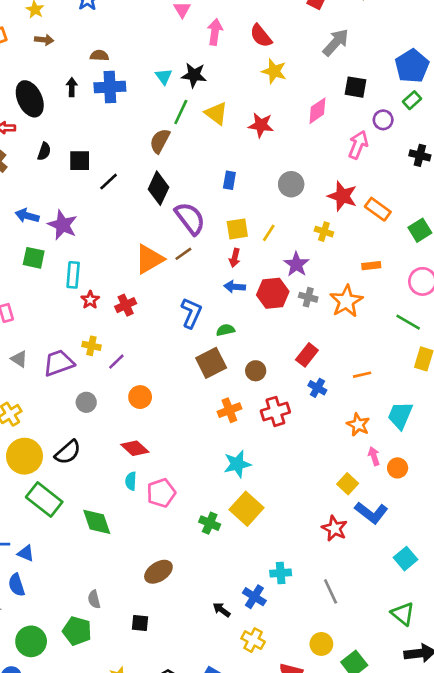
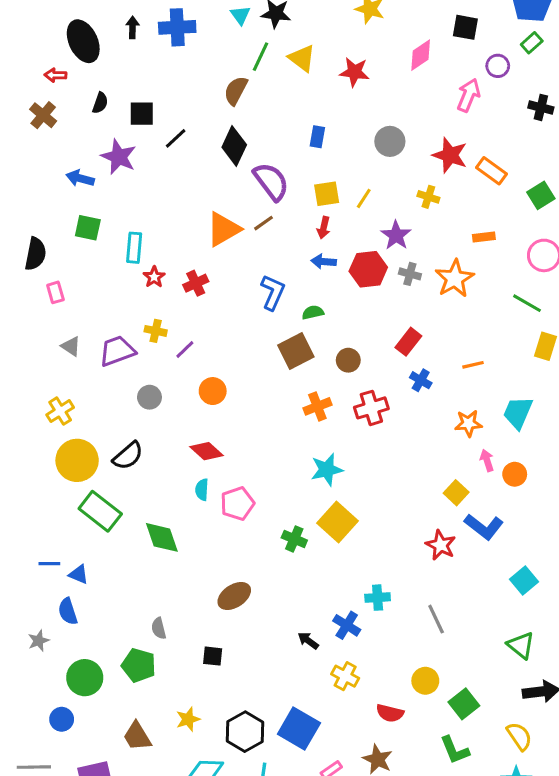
purple star: (63, 225) -> (119, 157), moved
orange star: (358, 425) -> (468, 423), turned -30

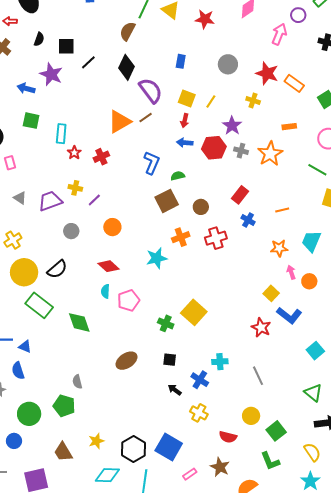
yellow square: (327, 194) -> (187, 98), turned 30
cyan star: (327, 470) -> (157, 258), moved
black square: (213, 656) -> (170, 360), moved

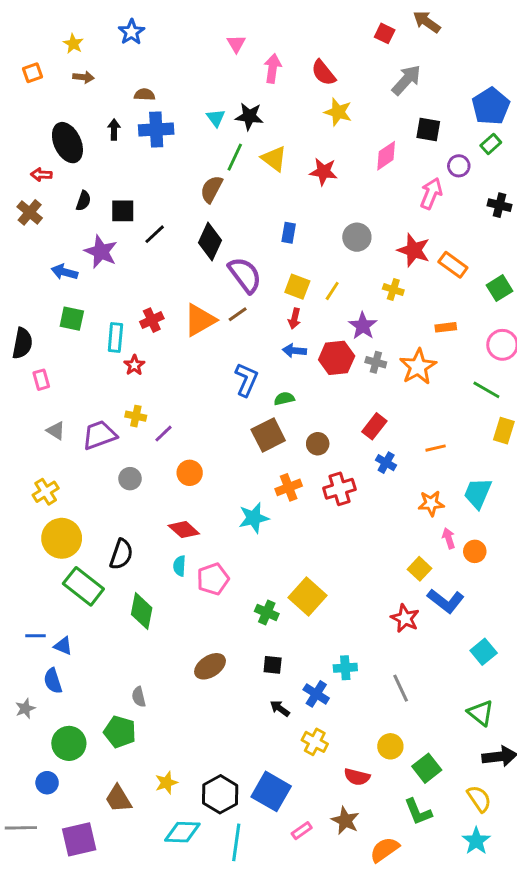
red cross: (101, 157) -> (152, 320), moved
black semicircle: (57, 269) -> (121, 554), moved, turned -30
green diamond: (79, 322) -> (142, 611), turned 30

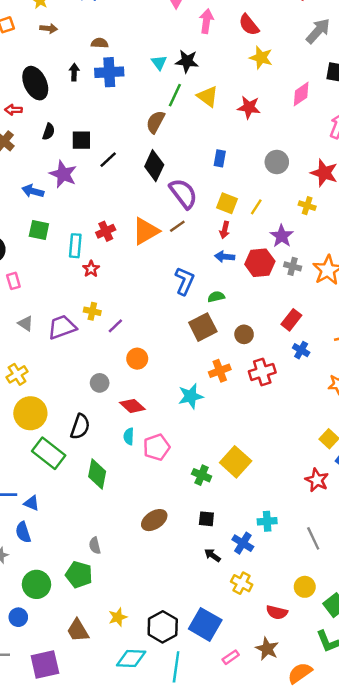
gray circle: (130, 479) -> (100, 383), moved

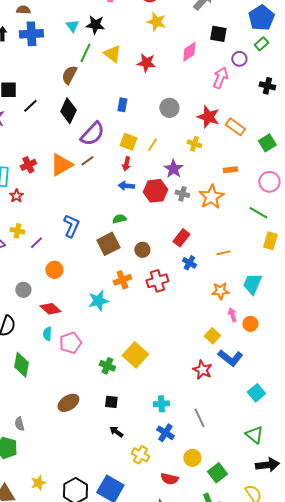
purple semicircle: (183, 194) -> (92, 134), turned 80
blue L-shape: (185, 281) -> (71, 226), moved
blue cross: (243, 543) -> (165, 433), moved

